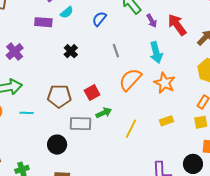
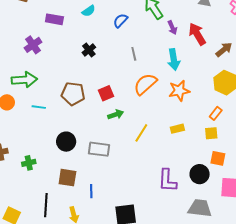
purple rectangle: (43, 22) -> (54, 19), moved
orange star: (165, 83) -> (179, 91), turned 30
gray rectangle: (80, 124) -> (99, 149), moved

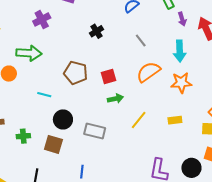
gray line: (134, 54) -> (141, 41), turned -32
cyan line: (39, 107) -> (44, 95), moved
brown square: (67, 178) -> (53, 144), moved

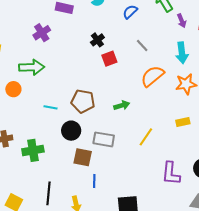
brown pentagon: (76, 73) -> (83, 101), moved
red square: (108, 76) -> (109, 59), moved
yellow line: (139, 120) -> (146, 137), moved
green cross: (23, 136) -> (33, 150), size x1.5
brown square: (53, 144) -> (83, 157), moved

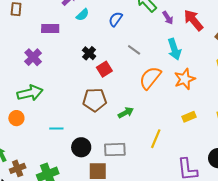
brown pentagon: (83, 101) -> (95, 100), moved

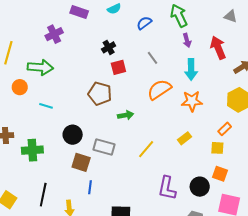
purple arrow: (168, 18) -> (187, 40), moved
yellow rectangle: (189, 117) -> (185, 138), turned -32
cyan line: (56, 129) -> (46, 106), moved

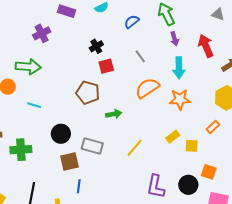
yellow square: (217, 148) -> (192, 146), moved
brown square: (81, 162) -> (70, 161), turned -30

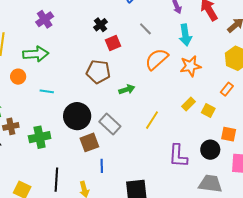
black circle: (61, 134) -> (77, 116), size x1.4
gray rectangle: (92, 146) -> (110, 124), turned 35
yellow square: (192, 146) -> (208, 111), turned 32

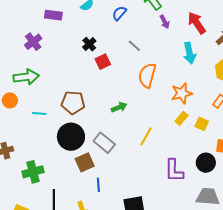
cyan arrow: (185, 35) -> (190, 53), moved
orange semicircle: (157, 59) -> (147, 75), turned -30
orange star: (190, 66) -> (182, 93), moved
brown pentagon: (98, 72) -> (73, 103), moved
green cross: (40, 137) -> (33, 172), moved

